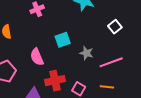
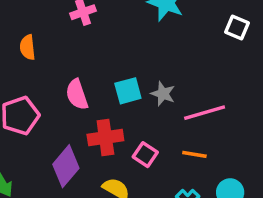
white square: (115, 27) -> (237, 28), moved, turned -32
cyan square: (63, 40) -> (128, 91), moved

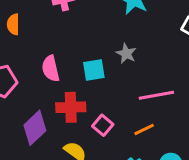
gray star: (163, 94) -> (126, 54), moved
orange line: (194, 154) -> (144, 129), turned -42

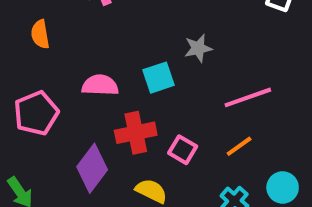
gray star: (126, 54) -> (198, 48), turned -30
pink semicircle: (51, 69) -> (100, 85), turned 115

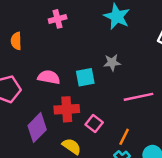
orange line: (239, 146) -> (124, 137), moved, turned -36

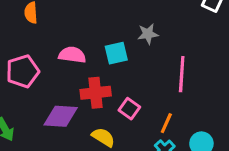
pink line: (139, 97) -> (182, 74), turned -72
purple diamond: (37, 128) -> (61, 116), turned 52

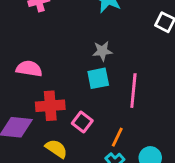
cyan square: (116, 53) -> (98, 78), moved

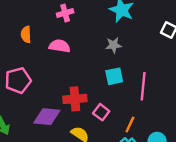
gray star: (102, 51) -> (114, 45), moved
pink semicircle: (29, 69) -> (60, 46), moved

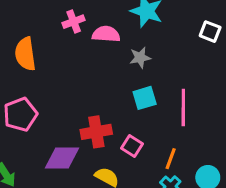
orange semicircle: (26, 34) -> (25, 54), size x1.5
pink semicircle: (60, 46) -> (106, 34), moved

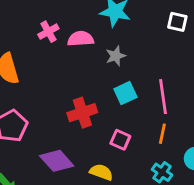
red cross: (96, 132) -> (82, 113), moved
purple diamond: (62, 158) -> (57, 161), turned 56
orange line: (171, 159) -> (162, 134), moved

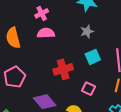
pink semicircle: (81, 39) -> (46, 33), moved

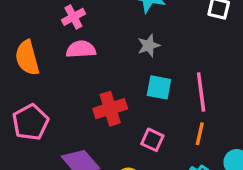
cyan square: (93, 57) -> (159, 87), turned 35

